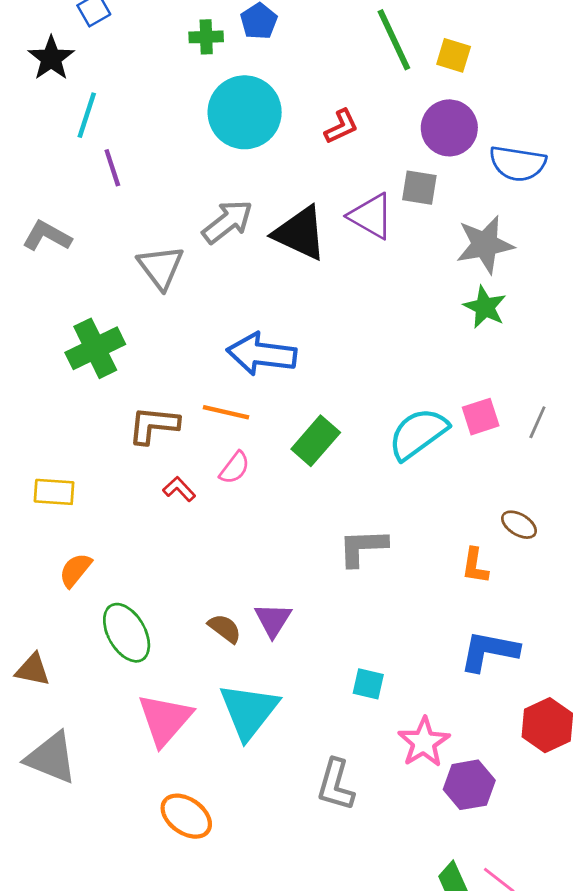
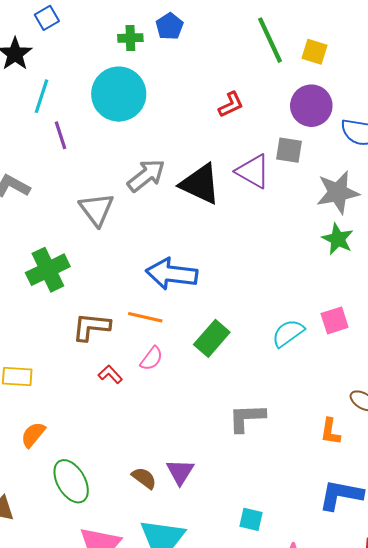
cyan circle: (245, 112) -> (119, 94), moved
cyan semicircle: (418, 434) -> (288, 333), size x0.7

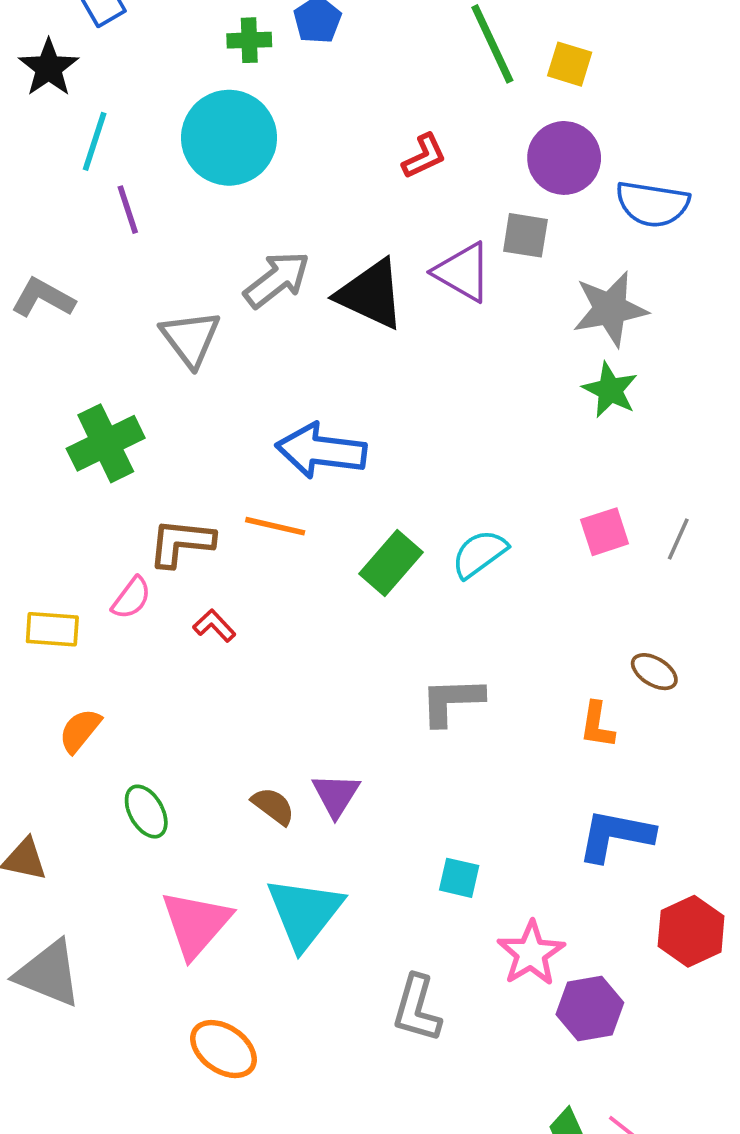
cyan semicircle: (288, 333) -> (479, 554), moved
pink semicircle: (152, 359) -> (131, 598), moved
green ellipse: (71, 481) -> (146, 812), size x0.7

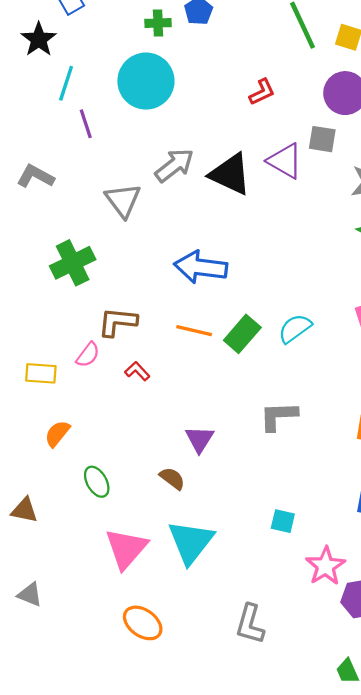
orange line: (275, 526) -> (194, 331), moved
purple triangle: (336, 795) -> (200, 439), moved
gray triangle: (49, 974) -> (30, 594), moved, size x0.6
gray L-shape: (417, 1009) -> (250, 624), moved

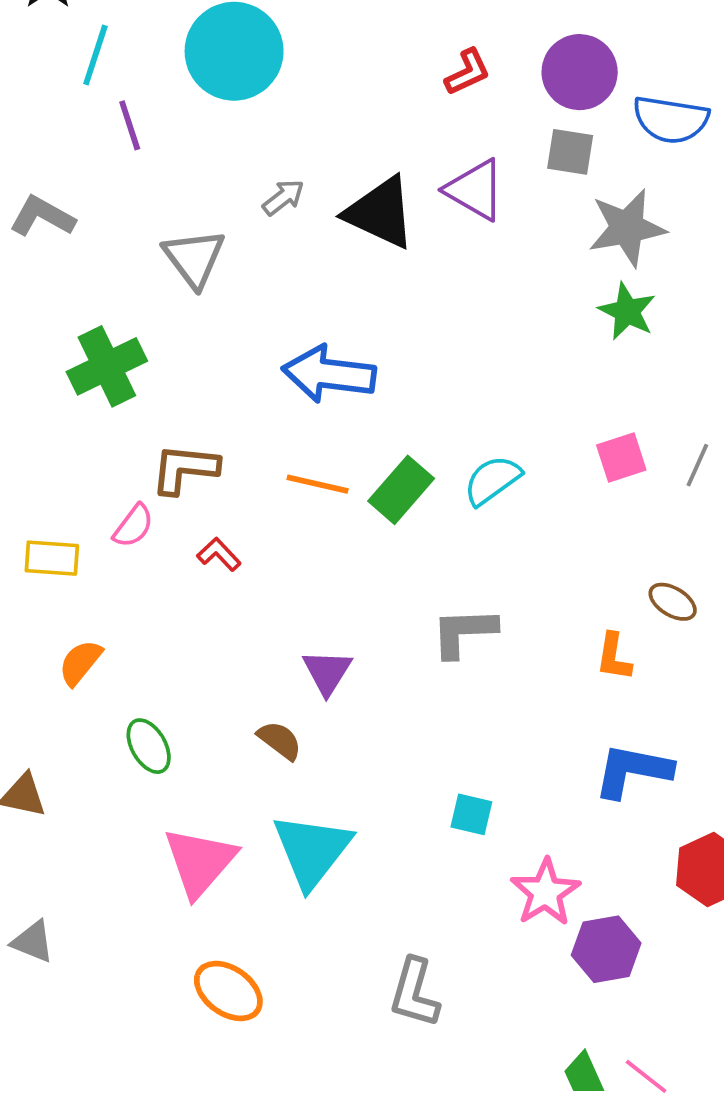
red L-shape: (262, 92) -> (468, 72), moved
gray square: (322, 139) -> (570, 152), moved
gray arrow: (174, 165) -> (283, 197), size x0.6

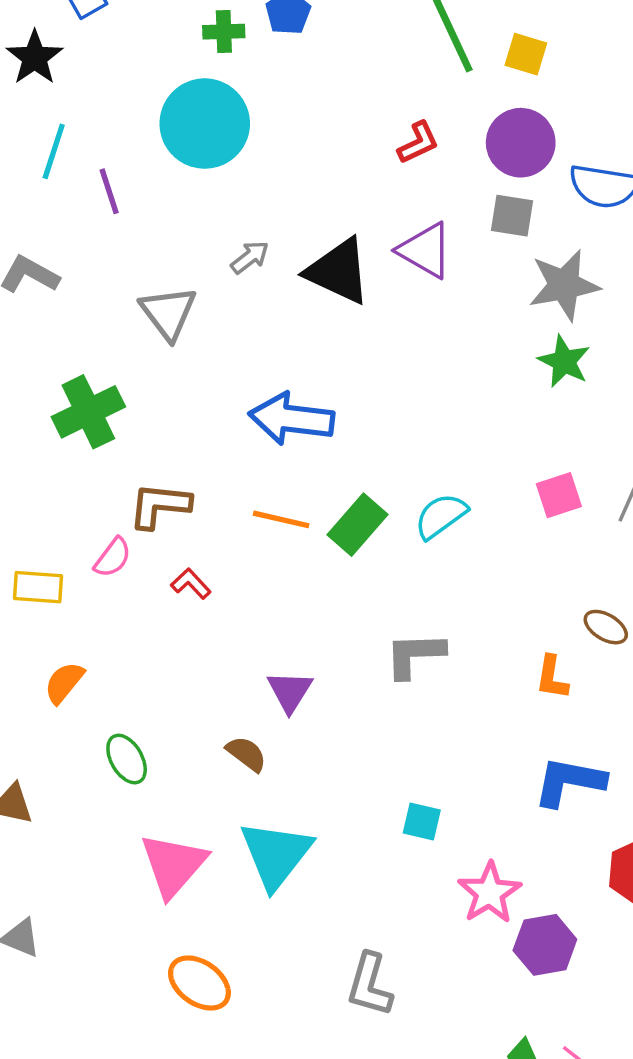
cyan line: (95, 55) -> (54, 151), moved

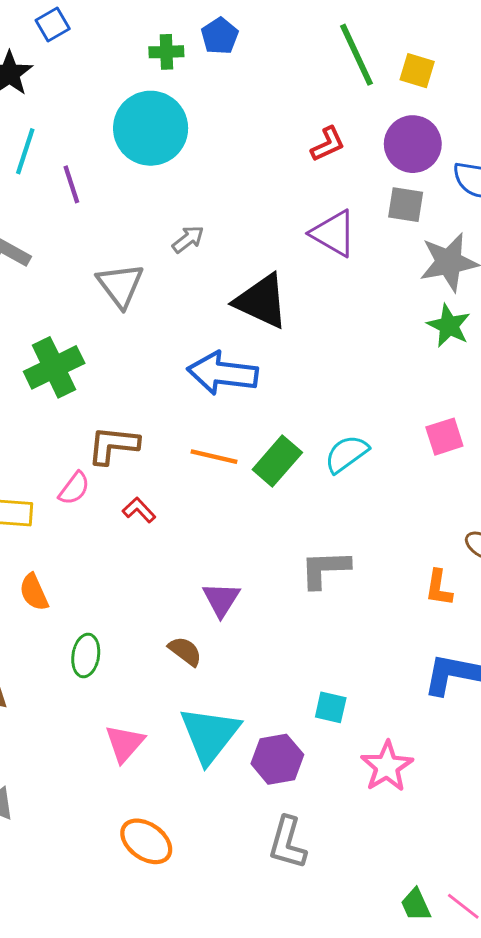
black triangle: (338, 271) -> (262, 301), moved
orange semicircle: (64, 683) -> (34, 592), turned -63
green ellipse: (127, 759) -> (86, 656), turned 39
pink triangle: (173, 865) -> (125, 743), size x0.7
purple hexagon: (545, 945) -> (277, 759), moved

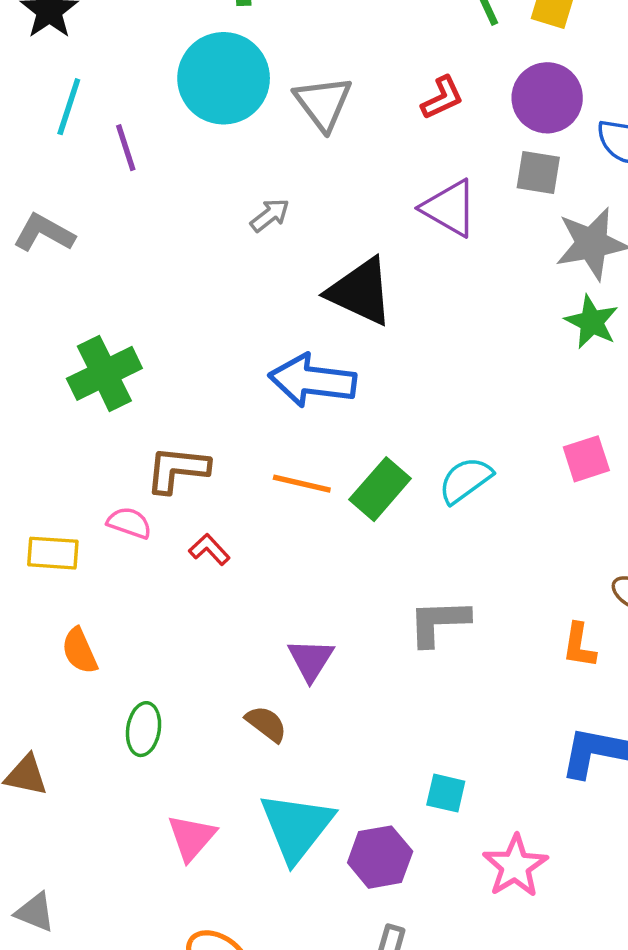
gray triangle: (120, 285) -> (323, 103), moved
pink semicircle: (74, 488) -> (129, 523), turned -108

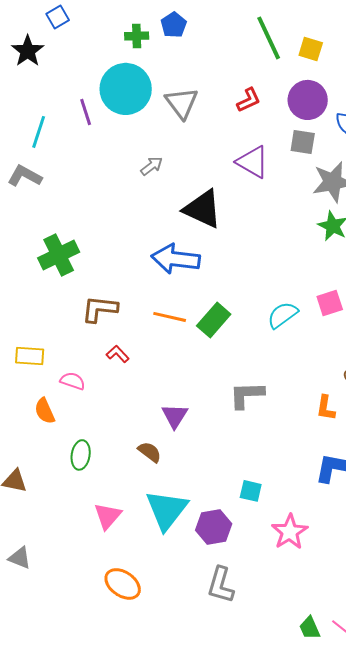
cyan line: (69, 107) -> (39, 132), moved
purple line: (126, 148) -> (86, 112), moved
cyan semicircle: (465, 480) -> (283, 315), moved
pink semicircle: (129, 523) -> (73, 381), moved

